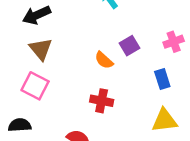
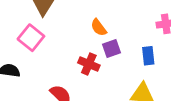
purple square: (129, 46) -> (112, 49), moved

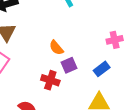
blue rectangle: (148, 56) -> (102, 69), turned 63

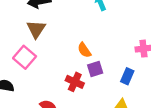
blue rectangle: (102, 69) -> (127, 76), turned -35

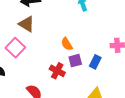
brown triangle: (36, 29) -> (27, 24), turned -36
blue rectangle: (127, 76) -> (95, 62), moved

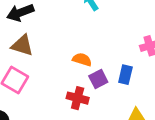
orange semicircle: (67, 44) -> (82, 59), turned 152

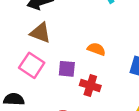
purple square: (98, 79) -> (67, 69), moved, turned 30

